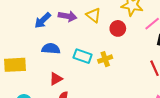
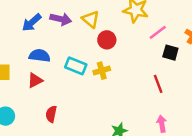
red circle: (118, 28) -> (107, 40), moved
red triangle: (56, 79) -> (35, 80), moved

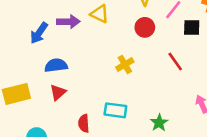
red circle: (107, 40) -> (145, 27), moved
cyan rectangle: (76, 66) -> (115, 110), moved
red line: (158, 84) -> (175, 61), moved

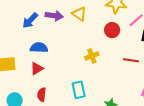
red line: (175, 61) -> (131, 60), turned -56
cyan rectangle: (115, 110) -> (79, 90), turned 60
red semicircle: (84, 123) -> (42, 95), moved

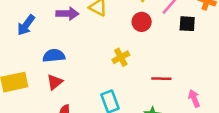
blue arrow: (30, 21) -> (26, 25), moved
red line: (131, 60) -> (161, 79), moved

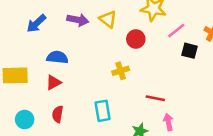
red circle: (142, 22) -> (136, 39), moved
pink arrow: (194, 98) -> (168, 122), moved

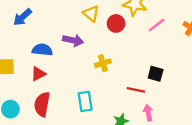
purple arrow: (78, 20) -> (73, 40), moved
red circle: (136, 39) -> (116, 23), moved
black square: (190, 51) -> (156, 74), moved
red semicircle: (58, 114) -> (42, 104), size x1.5

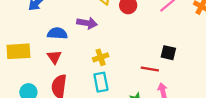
yellow cross: (103, 63) -> (101, 57), moved
red triangle: (38, 74) -> (54, 57), turned -35

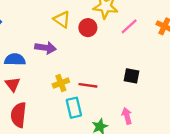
red line: (150, 69) -> (88, 85), moved
cyan rectangle: (101, 82) -> (74, 108), moved

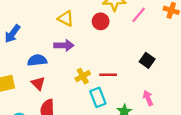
yellow triangle: (62, 19) -> (66, 19), moved
black square: (132, 76) -> (147, 60), turned 32

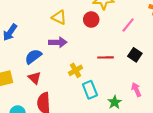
pink line: (139, 15) -> (128, 25), moved
blue semicircle: (37, 60) -> (33, 56), turned -30
red line: (108, 75) -> (105, 57), moved

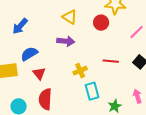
blue semicircle: (33, 56) -> (29, 54), moved

